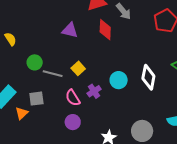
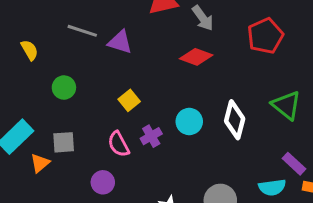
red diamond: (105, 30) -> (196, 57), moved, turned -75
gray line: (53, 74) -> (82, 31), moved
purple circle: (73, 122) -> (103, 182), moved

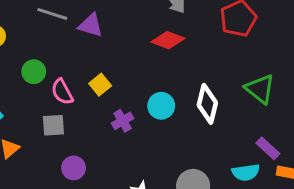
gray square: (64, 142) -> (53, 125), moved
pink semicircle: (119, 144) -> (62, 92), moved

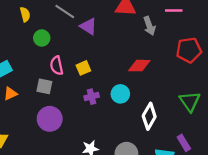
red diamond: (168, 40) -> (139, 66), moved, turned -35
green circle: (34, 72) -> (42, 38), moved
white diamond: (207, 104) -> (149, 116), moved
purple circle: (74, 168) -> (50, 119), size x1.5

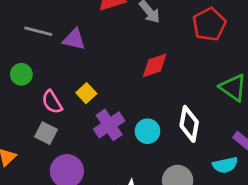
gray square: (44, 86) -> (46, 133), turned 35
cyan circle: (120, 94) -> (147, 131), moved
purple cross: (92, 97) -> (109, 125), size x1.5

